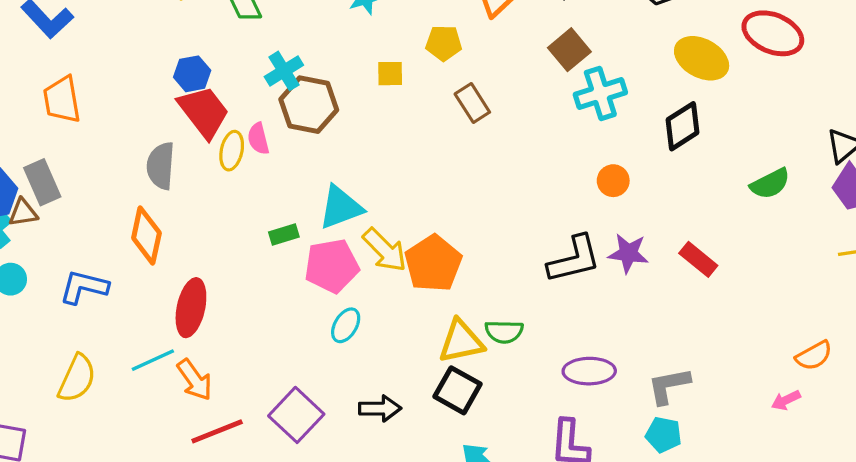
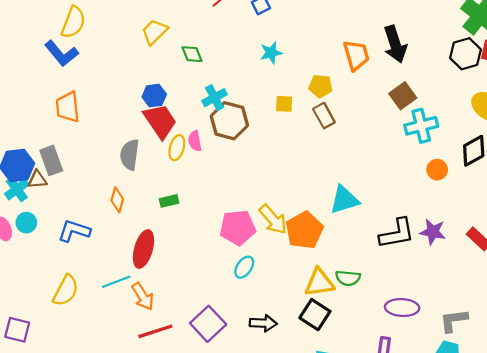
brown rectangle: (472, 103) -> (324, 116), moved
orange circle: (613, 181) -> (437, 170), moved
cyan triangle: (341, 207) -> (344, 200), moved
green rectangle: (284, 235) -> (169, 201), moved
orange diamond: (146, 236) -> (117, 200), size x0.7

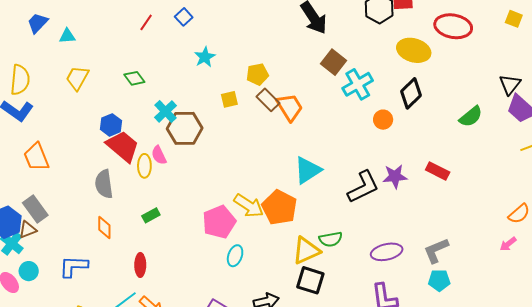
yellow trapezoid: (154, 32) -> (77, 78), moved
orange trapezoid: (356, 55) -> (290, 107), moved
red ellipse: (143, 249) -> (140, 265), size x0.7

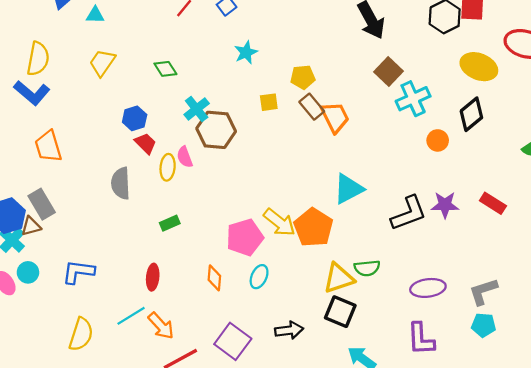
red trapezoid: (123, 146) -> (146, 143), size x0.6
orange diamond: (104, 228) -> (214, 278), moved

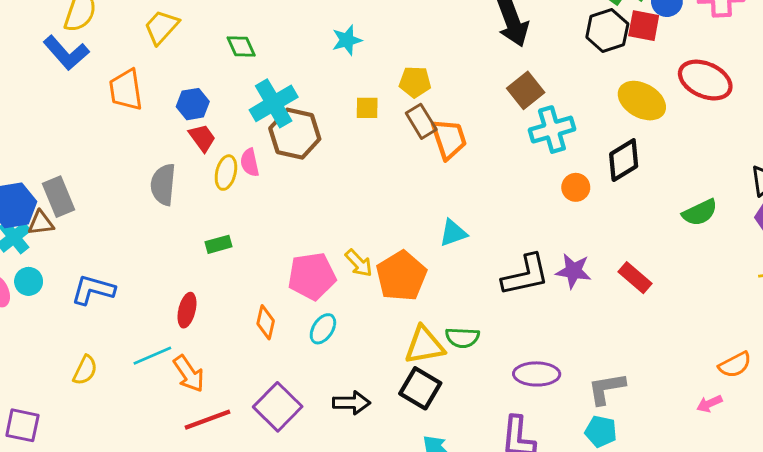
cyan cross: (197, 109) -> (274, 103), size x1.4
orange trapezoid: (48, 146) -> (126, 90), moved
cyan triangle: (348, 189) -> (453, 233), size x0.7
yellow arrow: (279, 222) -> (359, 263), size x0.7
yellow semicircle: (81, 334) -> (85, 370), size x0.7

